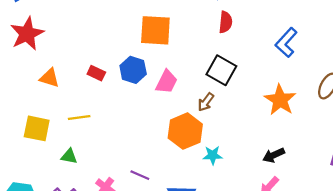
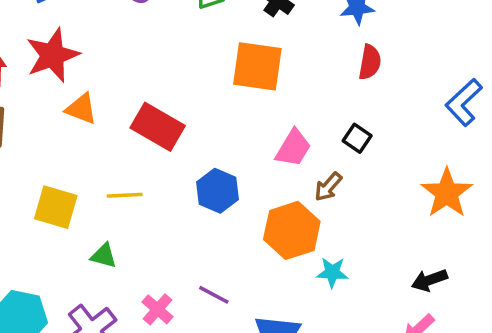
blue hexagon: (133, 70) -> (217, 191), moved
black square: (221, 70) -> (357, 138), size x0.6
red rectangle: (96, 73) -> (158, 127), size x1.8
orange triangle: (49, 78) -> (81, 109), moved
pink trapezoid: (167, 82) -> (293, 148), moved

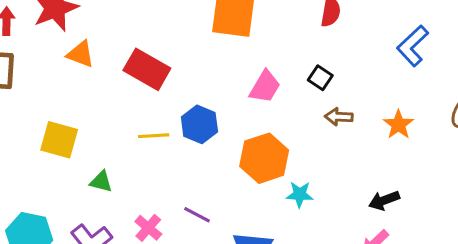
brown arrow: (328, 187) -> (339, 117), moved, turned 52
orange star: (447, 193) -> (398, 125), size x0.7
yellow line: (125, 195) -> (154, 136), moved

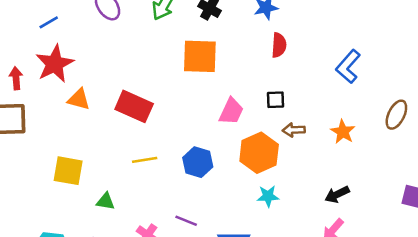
black square: (320, 78) -> (276, 100), turned -30
blue hexagon: (199, 124) -> (198, 162), moved
orange hexagon: (264, 158) -> (259, 153), moved

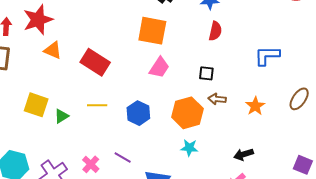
blue L-shape: (348, 66) -> (267, 56), turned 40
pink trapezoid: (231, 111) -> (159, 68), moved
green triangle: (106, 201) -> (61, 116), moved, turned -49

